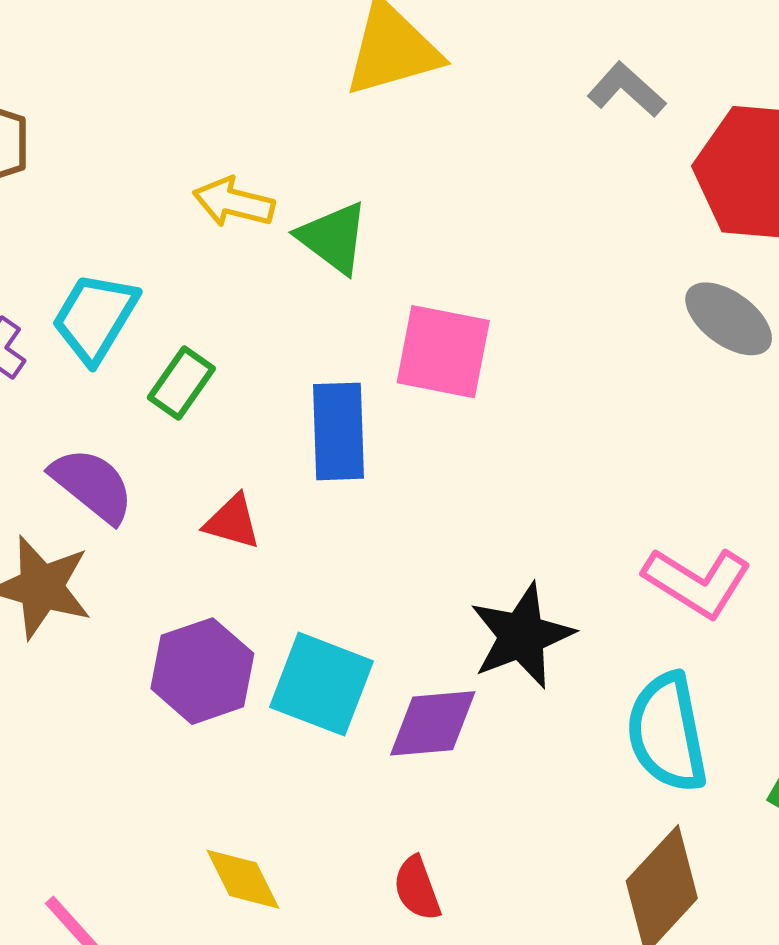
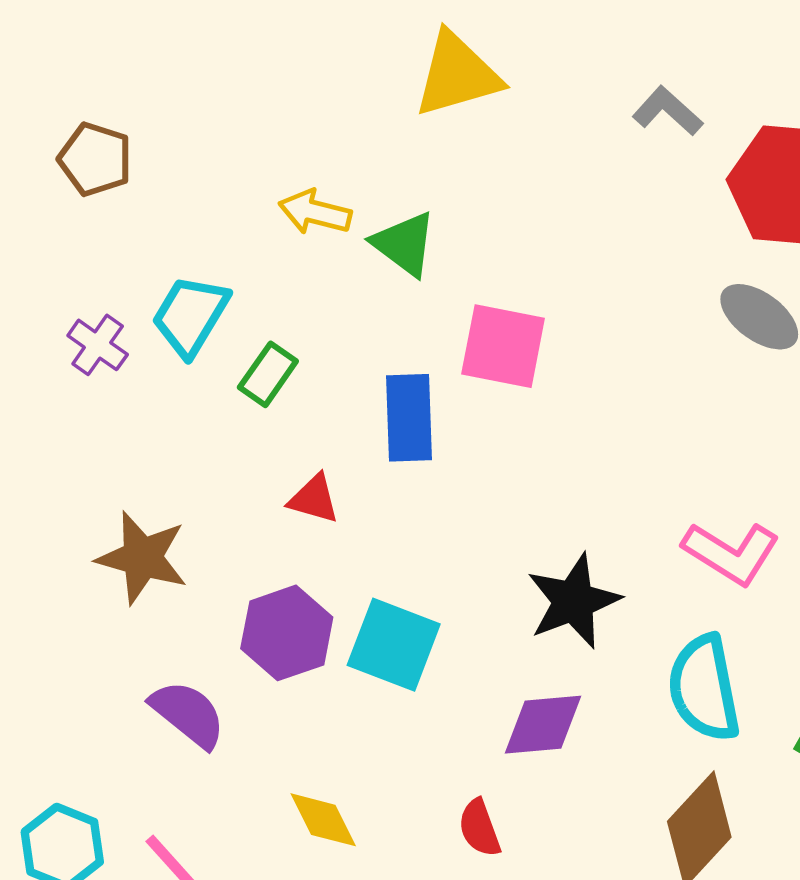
purple semicircle: (92, 485) -> (188, 714), moved
purple diamond: (433, 723) -> (543, 725), moved

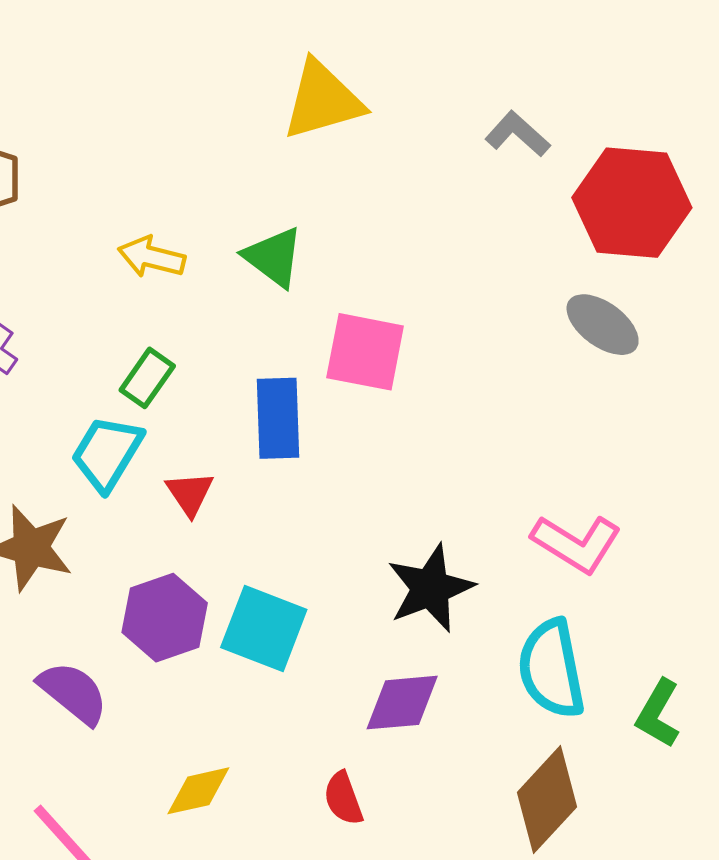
yellow arrow: (315, 212) -> (152, 257), moved
cyan trapezoid: (190, 316) -> (107, 453), moved
red triangle: (314, 499) -> (190, 493), turned 40
yellow diamond: (323, 820) -> (198, 791), turned -76

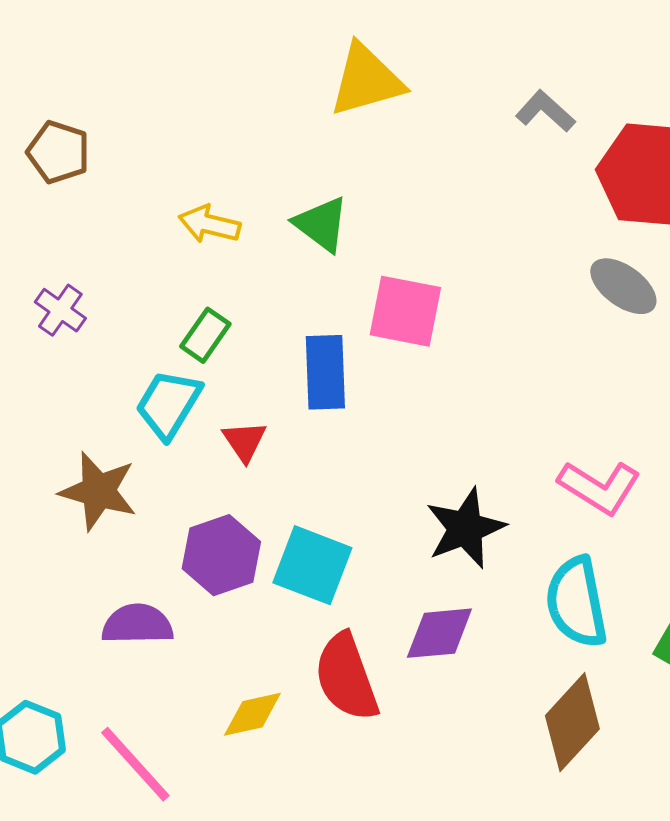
purple semicircle: (73, 693) -> (137, 624), turned -40
red semicircle: (343, 798) -> (346, 677), moved, size x1.8

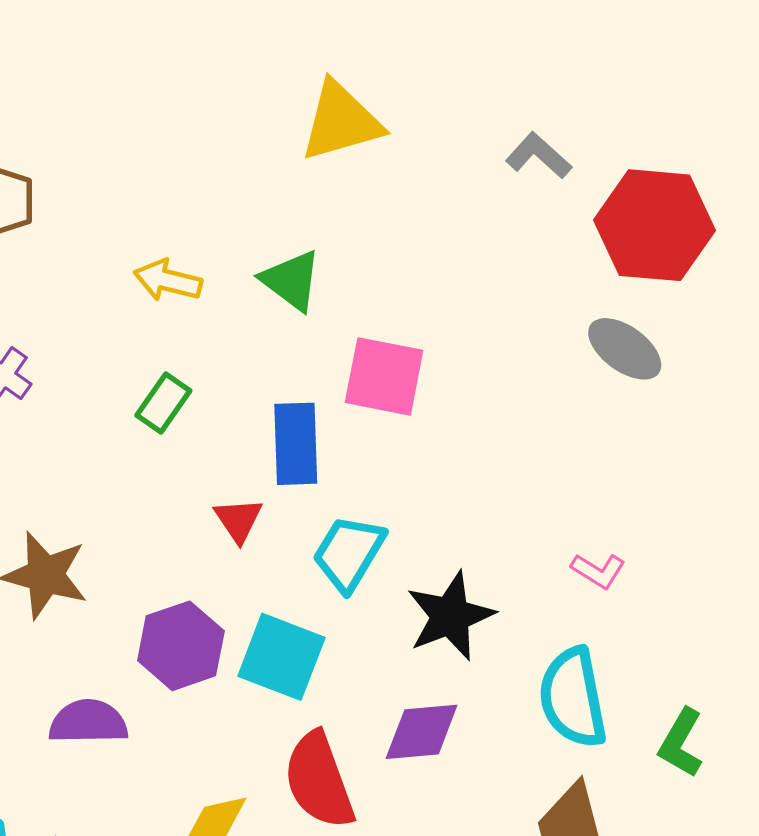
cyan trapezoid: (168, 404) -> (349, 553), moved
red triangle: (244, 441) -> (238, 520), moved
pink L-shape: (599, 487) -> (598, 571), size x0.6

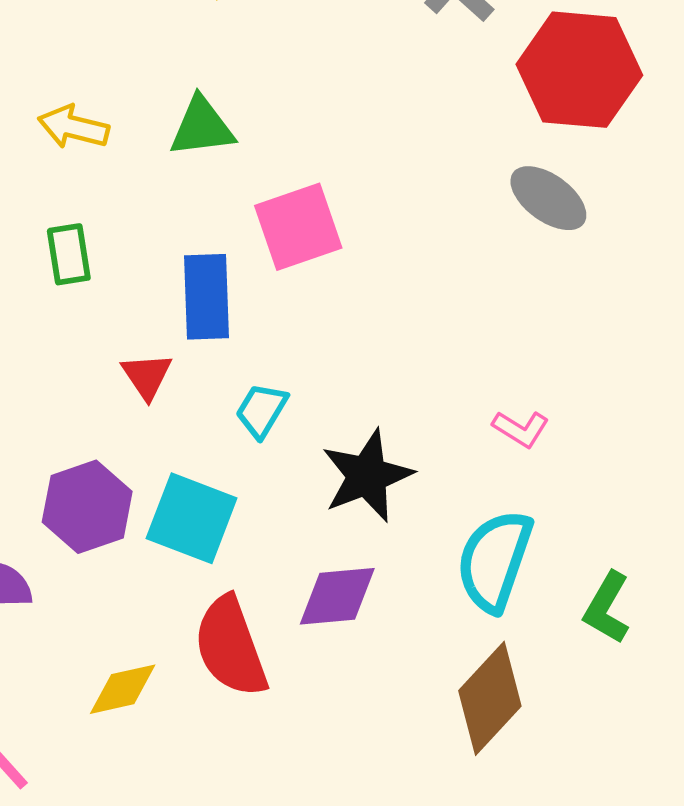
green triangle: (291, 280) -> (202, 127), turned -44
pink square: (384, 376) -> (298, 227), turned -30
green rectangle: (163, 403) -> (69, 254), turned -44
cyan trapezoid: (349, 553) -> (262, 410), size x0.7
cyan semicircle: (573, 698) -> (494, 561), turned 30

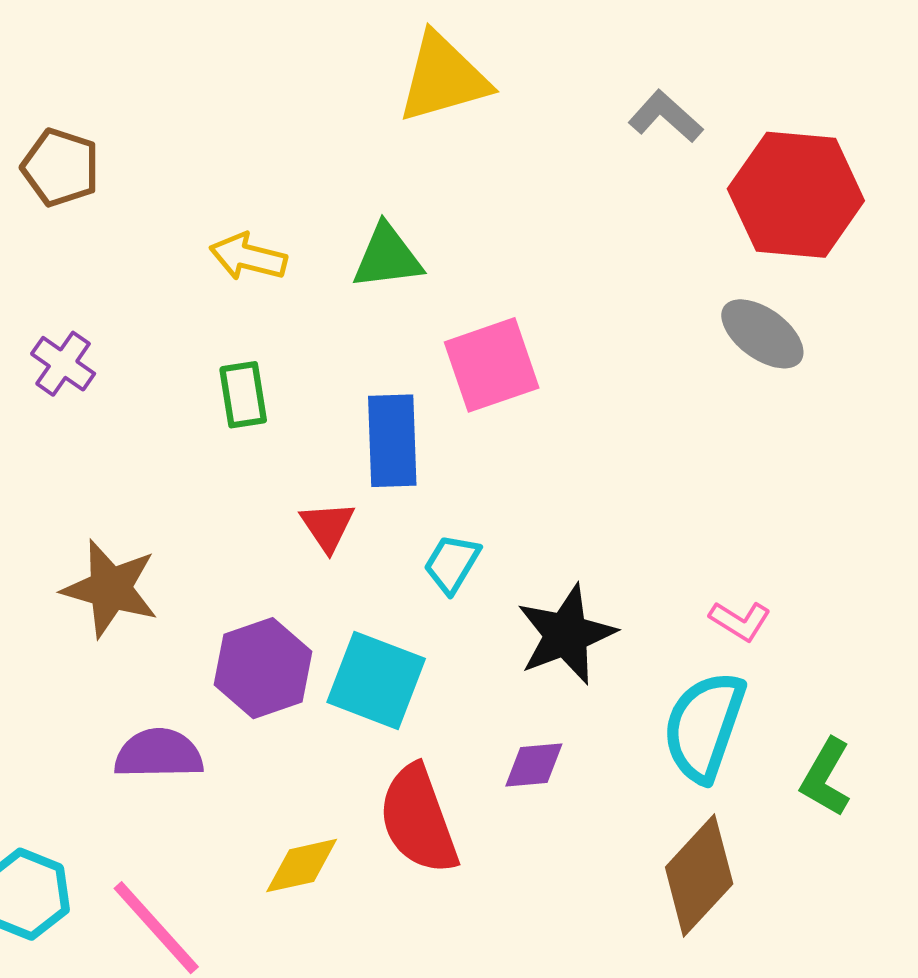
pink L-shape: (521, 429) -> (740, 621), moved
purple diamond: (337, 596) -> (534, 765), size x0.7

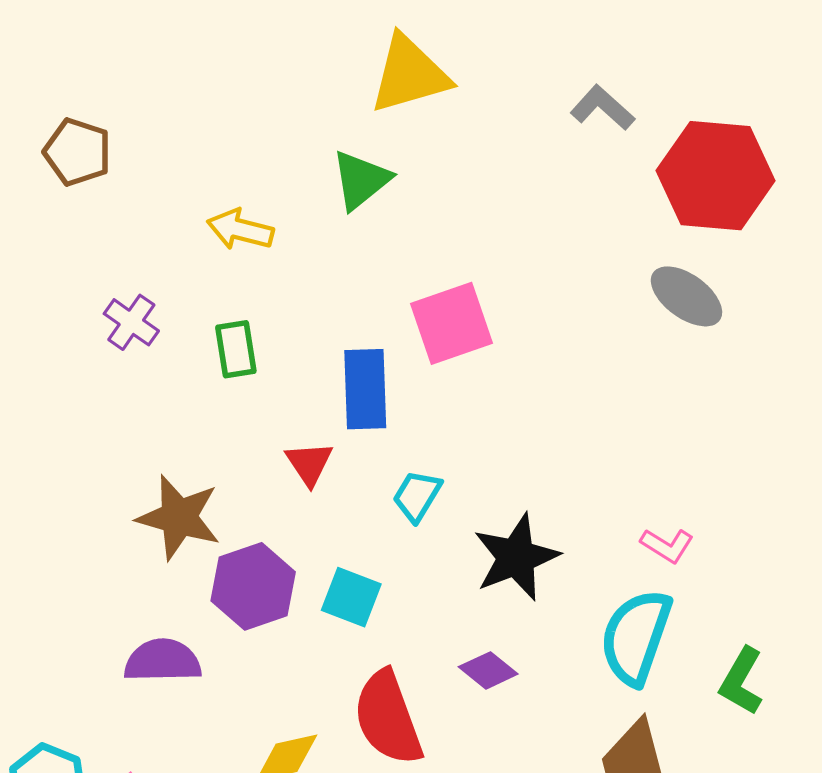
green triangle: (387, 257) -> (361, 180), moved, turned -32
purple cross: (63, 364) -> (131, 322), moved
brown star: (110, 589) -> (179, 517), moved
cyan square: (376, 680) -> (351, 597), size x0.7
purple diamond: (534, 765) -> (488, 670), turned 44

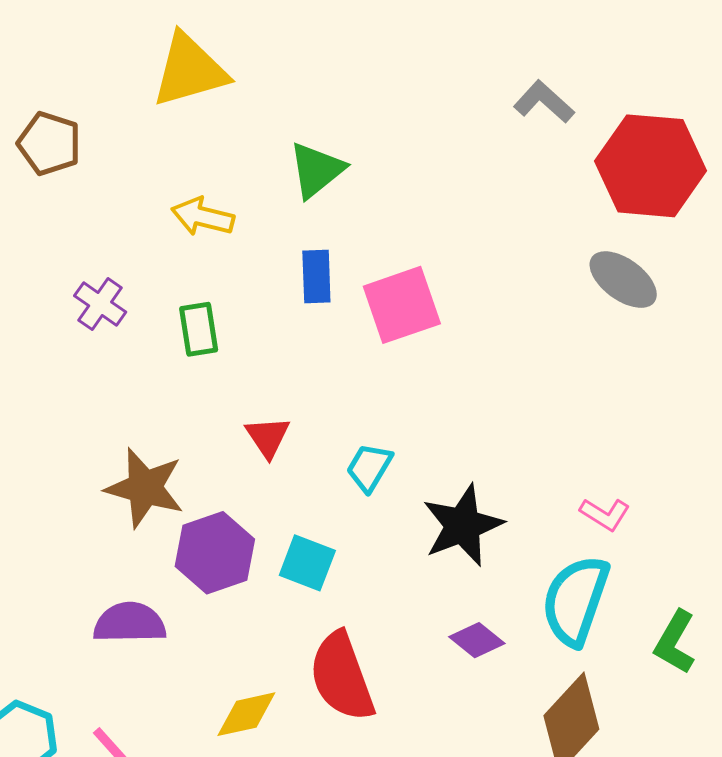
yellow triangle: (409, 74) -> (189, 70), moved
blue rectangle: (365, 389) -> (316, 277), moved, size x0.7
purple diamond: (488, 670) -> (477, 640), moved

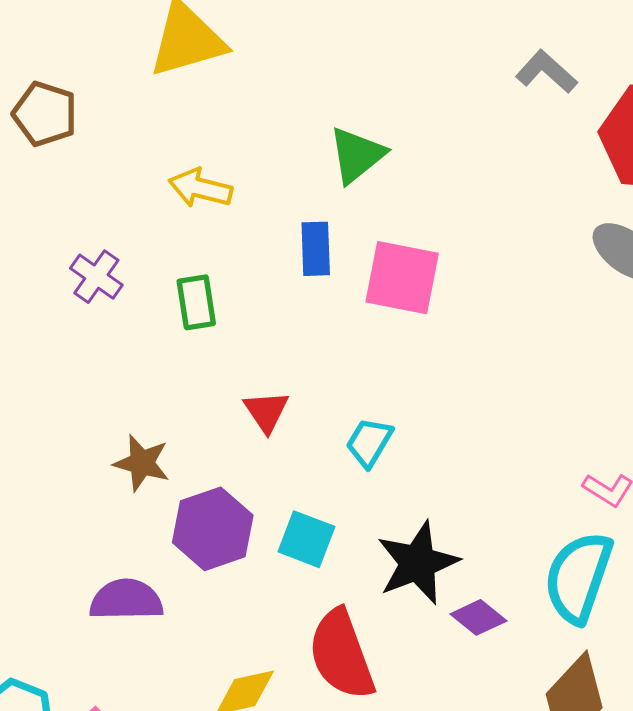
green triangle: (316, 170) -> (357, 155), moved
pink square: (402, 305) -> (402, 278), turned 30
brown star: (145, 488) -> (142, 463), size x0.7
black star: (463, 525) -> (418, 563), moved

